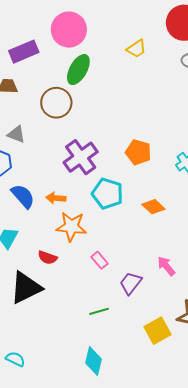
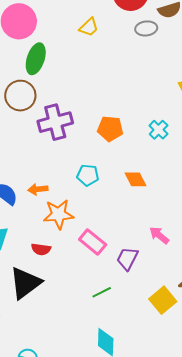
purple cross: (81, 157) -> (55, 122), moved, turned 32
cyan pentagon: (107, 194) -> (88, 175), size x0.7
orange diamond: (153, 207) -> (135, 179), turned 30
pink rectangle: (99, 260) -> (93, 242), size x1.5

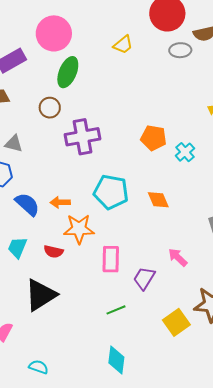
brown circle: (20, 96) -> (50, 108), size x0.7
orange pentagon: (110, 129) -> (154, 138), moved
cyan pentagon: (88, 175) -> (111, 192), size x1.6
pink rectangle: (93, 242) -> (111, 259), turned 48
red semicircle: (41, 249) -> (54, 252), moved

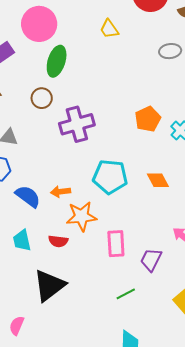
yellow trapezoid: (123, 45) -> (109, 29), turned 100
gray ellipse: (180, 50) -> (170, 51), moved
orange pentagon: (154, 138) -> (148, 119), turned -30
cyan trapezoid: (17, 248) -> (22, 240), turned -30

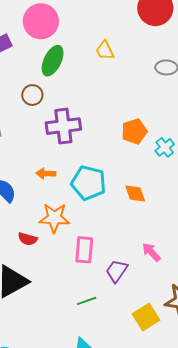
yellow trapezoid: (109, 29) -> (105, 50), moved
orange arrow: (61, 192) -> (46, 174), moved

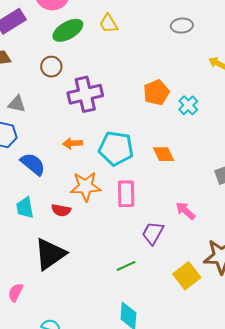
yellow trapezoid: (105, 50) -> (109, 24), moved
green ellipse: (53, 61) -> (68, 30), turned 40
pink rectangle: (84, 250) -> (126, 194), moved

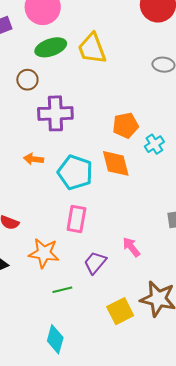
yellow trapezoid: (109, 24) -> (92, 49), size x1.6
orange diamond: (164, 154) -> (116, 163), moved, size x1.4
orange star: (86, 187) -> (44, 253), moved

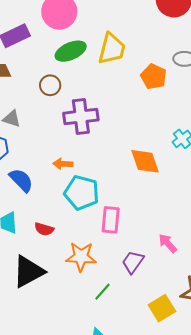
yellow trapezoid: (92, 49) -> (112, 49), turned -140
orange pentagon: (126, 125) -> (154, 77), moved, turned -30
cyan pentagon: (75, 172) -> (82, 193), moved
green line: (62, 290) -> (103, 292), turned -30

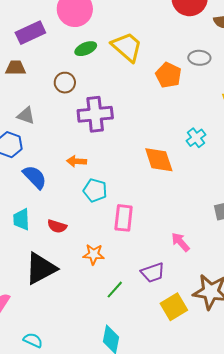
yellow trapezoid: (112, 49) -> (127, 47), turned -64
green ellipse: (71, 51) -> (86, 49), size x0.7
cyan pentagon: (82, 193) -> (95, 190), size x0.7
orange star: (81, 257) -> (94, 254), size x0.7
purple trapezoid: (133, 262) -> (153, 273), moved, turned -145

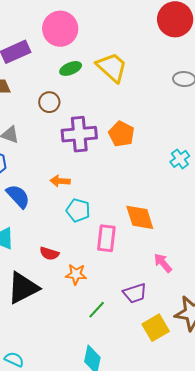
orange pentagon: (168, 75) -> (121, 134), moved
orange diamond: (159, 160) -> (140, 217), moved
red semicircle: (57, 226) -> (49, 253), moved

